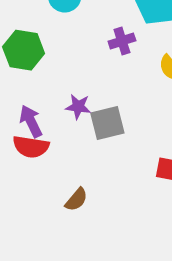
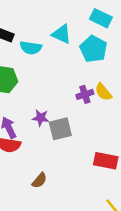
purple cross: (122, 41) -> (85, 94), moved

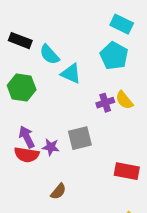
cyan triangle: (62, 34) -> (71, 74), moved
cyan semicircle: (31, 48) -> (49, 55), turned 40
purple star: (41, 118) -> (51, 147), moved

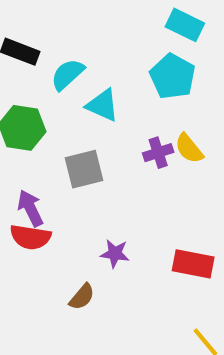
cyan semicircle: (49, 55) -> (67, 74), turned 90
gray square: (80, 138) -> (84, 169), moved
purple star: (51, 147) -> (115, 254), moved

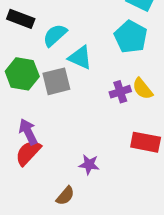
gray square: (84, 169) -> (56, 81), moved
red semicircle: (30, 237) -> (28, 153), turned 124
red rectangle: (193, 264) -> (146, 142), moved

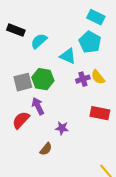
cyan triangle: (80, 58) -> (68, 56), moved
green hexagon: (22, 74) -> (43, 79), moved
gray square: (56, 81) -> (23, 82), moved
purple arrow: (28, 132) -> (38, 106), moved

